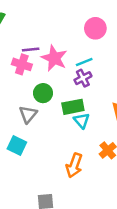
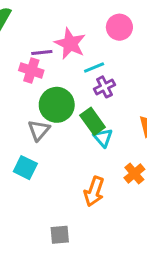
pink star: (54, 58) -> (70, 44), moved
cyan line: (84, 62) -> (94, 67), moved
green circle: (43, 93) -> (57, 105), size x1.5
green rectangle: (73, 107) -> (93, 121), turned 65

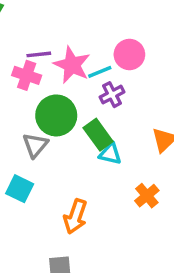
pink circle: (119, 27) -> (129, 54), moved
pink star: (70, 44) -> (72, 65), moved
cyan triangle: (103, 138) -> (110, 154), turned -36
orange arrow: (94, 191) -> (75, 217), moved

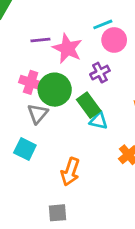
cyan line: (100, 72) -> (103, 24), moved
pink cross: (27, 75) -> (31, 82), moved

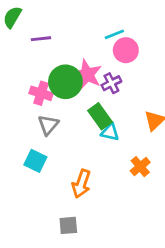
purple line: (40, 40) -> (41, 39), moved
pink star: (67, 48) -> (87, 75), moved
green circle: (55, 90) -> (65, 82), moved

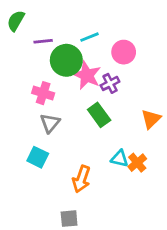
cyan line: (114, 34) -> (90, 37), moved
green circle: (65, 82) -> (66, 60), moved
cyan triangle: (110, 132) -> (120, 159), moved

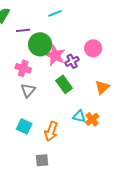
cyan line: (90, 37) -> (55, 13), moved
pink circle: (124, 52) -> (93, 48), moved
cyan square: (38, 157) -> (24, 126), moved

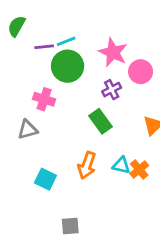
cyan line: (55, 13) -> (66, 41), moved
pink star: (55, 55) -> (113, 52), moved
gray triangle: (28, 90) -> (28, 130), moved, turned 35
orange arrow: (51, 131) -> (87, 165), moved

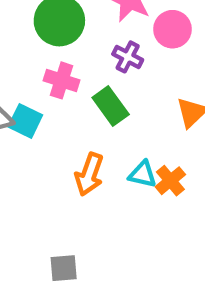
purple cross: (112, 90) -> (128, 57), turned -36
pink cross: (44, 99) -> (62, 80), moved
cyan square: (45, 179) -> (25, 121), moved

